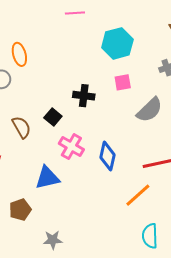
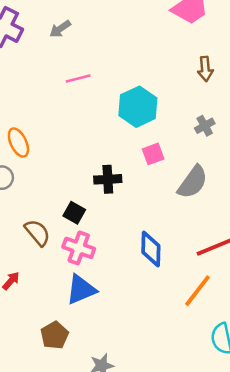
pink cross: (71, 147) -> (79, 248), moved

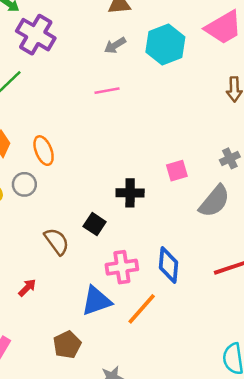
gray arrow: (60, 29) -> (115, 45), moved
cyan hexagon: (138, 107) -> (165, 45), moved
gray cross: (205, 126) -> (230, 158), moved
pink cross: (79, 248) -> (122, 267), moved, turned -32
orange line: (197, 291) -> (142, 309), moved

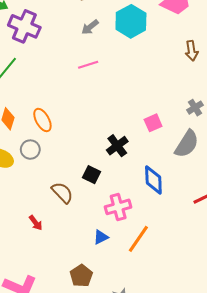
black cross: (130, 193) -> (117, 146), turned -30
blue diamond: (169, 265) -> (153, 180), moved
red arrow: (27, 288) -> (36, 223), moved, turned 105
blue triangle: (96, 301) -> (101, 237), size x0.6

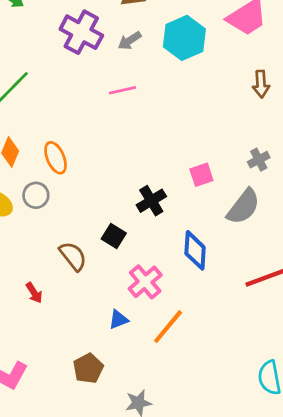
purple cross: (24, 26) -> (81, 32), moved
pink cross: (118, 207) -> (145, 282), turned -30

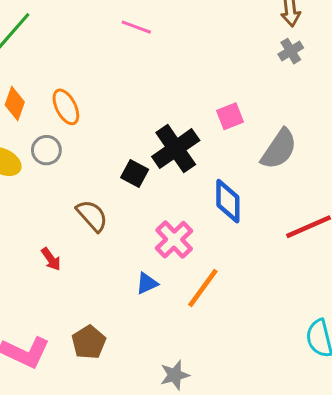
pink line: (123, 90) -> (136, 27), turned 36
gray cross: (259, 160) -> (291, 51), moved
black cross: (151, 201) -> (176, 149), size x1.4
black square: (114, 236) -> (135, 174), moved
brown pentagon: (88, 368) -> (89, 342), moved

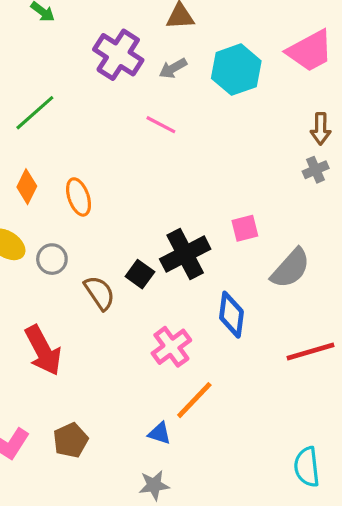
gray circle: (46, 150) -> (52, 259), moved
brown semicircle: (92, 216) -> (99, 293), moved
red arrow: (51, 259) -> (43, 350), size x2.0
blue triangle: (147, 283) -> (160, 433), moved, turned 35

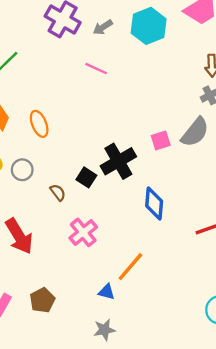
gray semicircle: (291, 268) -> (195, 132), moved
brown semicircle: (99, 293) -> (58, 192), size x0.7
pink cross: (171, 347) -> (83, 232), moved

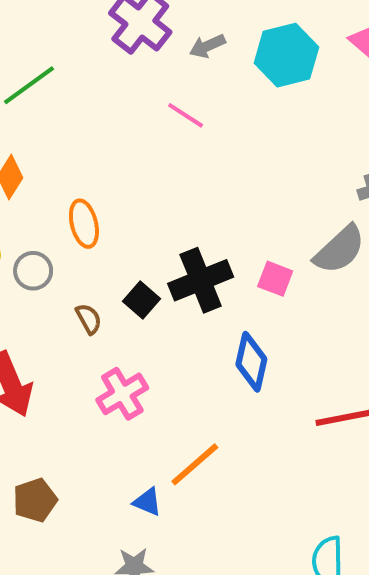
orange ellipse: (39, 124) -> (84, 224), moved
pink square: (161, 140) -> (275, 279), moved, turned 30

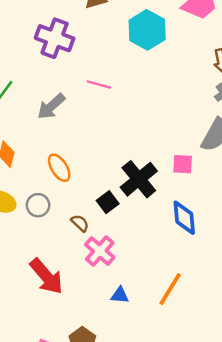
gray arrow: (207, 46) -> (51, 106), moved, size x1.4
black square: (142, 300) -> (108, 202), turned 30
pink cross: (122, 394) -> (100, 251), moved
blue triangle: (147, 502) -> (120, 295), moved

